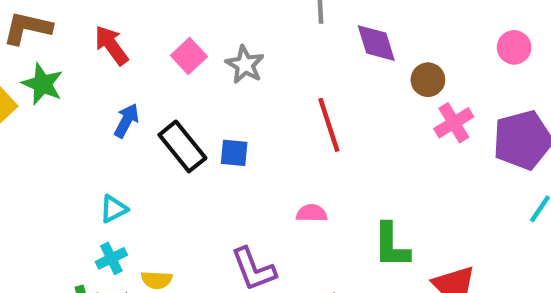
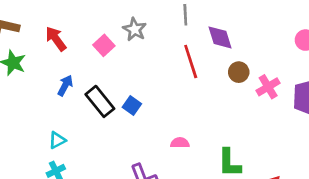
gray star: (245, 65) -> (135, 29), moved
brown circle: (428, 80) -> (239, 72), moved
red line: (329, 125) -> (191, 61), moved
blue square: (234, 153) -> (132, 105), turned 30

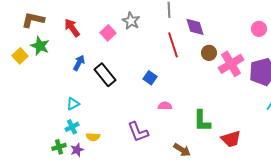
pink cross: (268, 87) -> (231, 64), size x1.4
blue square: (132, 105) -> (150, 78), moved

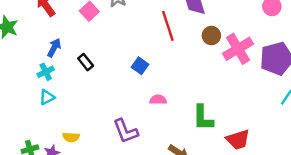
black rectangle: (105, 75) -> (86, 62), size x0.6
cyan cross: (72, 127) -> (46, 72), moved

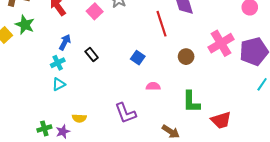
brown circle: (211, 36) -> (186, 57), moved

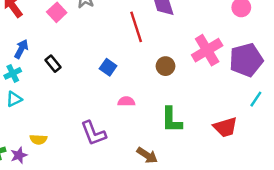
red trapezoid: (221, 120) -> (225, 127), moved

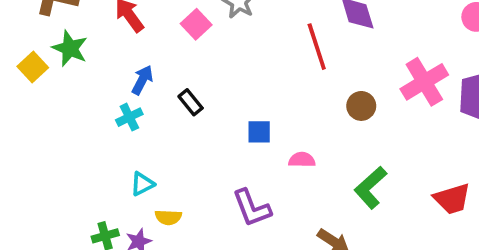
blue square: (108, 67) -> (259, 132), moved, turned -35
cyan triangle: (14, 99) -> (142, 184), moved
green L-shape: (172, 120) -> (371, 188), turned 48

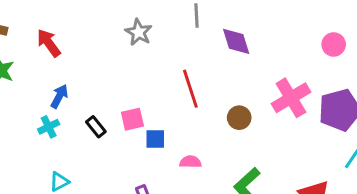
pink square: (196, 24) -> (132, 119), moved, turned 30
red line: (317, 47) -> (190, 89), moved
black rectangle: (191, 102) -> (96, 127), moved

